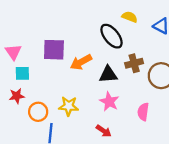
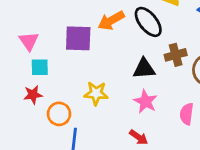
orange arrow: (81, 62) -> (111, 21), moved
yellow star: (69, 106) -> (96, 93), moved

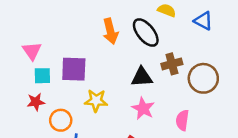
orange arrow: (111, 21) -> (110, 31), turned -75
purple square: (78, 38) -> (74, 69), moved

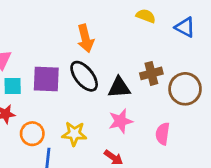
black ellipse: (146, 33) -> (84, 76), moved
yellow star: (96, 101) -> (74, 134), moved
pink star: (143, 108) -> (121, 121), turned 30

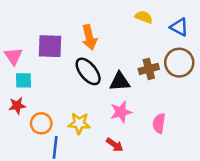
purple square: (46, 79) -> (50, 46), moved
brown circle: (185, 89) -> (179, 63), moved

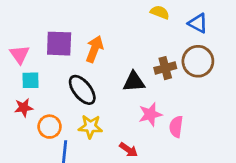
orange arrow: (89, 37) -> (94, 49), moved, turned -145
black ellipse: (88, 71) -> (82, 90), moved
pink star: (121, 112) -> (150, 114), moved

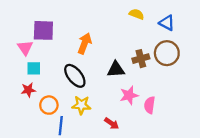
purple square: (59, 44) -> (43, 30), moved

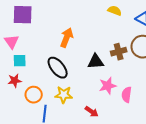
purple square: (43, 30) -> (23, 15), moved

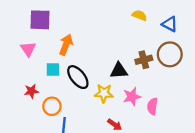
orange arrow: (67, 38) -> (66, 45), moved
cyan square: (20, 61) -> (53, 70), moved
yellow star: (64, 95) -> (104, 93), moved

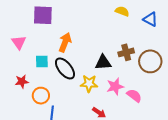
purple square: (40, 20) -> (43, 15), moved
orange arrow: (66, 45) -> (65, 42), moved
brown circle: (170, 54) -> (150, 61), moved
pink semicircle: (152, 106) -> (134, 96), turned 119

